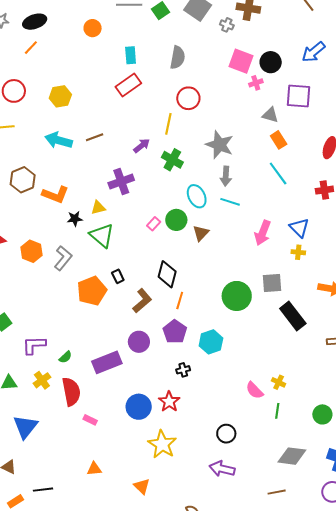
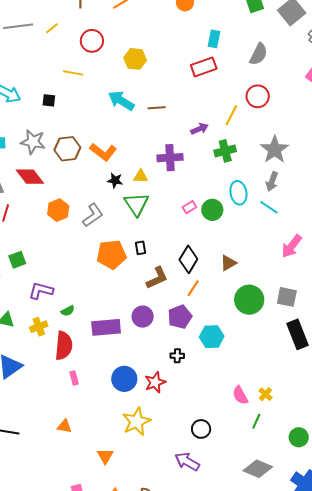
green cross: (172, 160) -> (225, 151), turned 30
brown hexagon: (23, 180) -> (67, 149), moved
brown triangle: (201, 233) -> (228, 263), moved
orange hexagon: (32, 251) -> (58, 210), moved
pink rectangle: (90, 420) -> (74, 378), turned 32

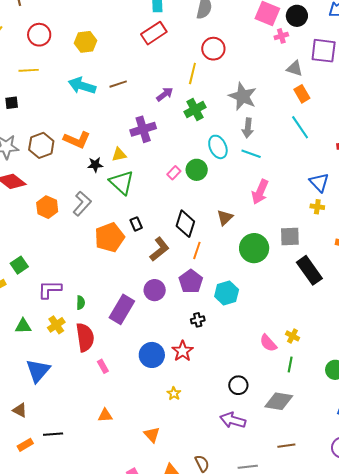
pink arrow: (292, 246) -> (260, 192), moved
green semicircle: (68, 311) -> (81, 303), turned -48
purple rectangle: (106, 327) -> (122, 309), turned -40
yellow star: (136, 422) -> (174, 393), size x0.5
gray diamond: (258, 469) -> (279, 401), moved

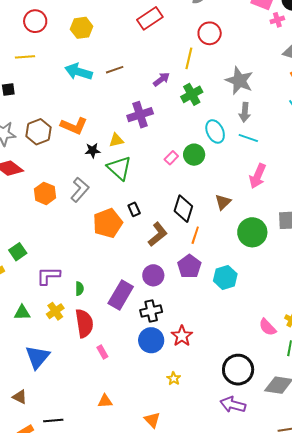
black cross: (198, 320) -> (151, 311), moved, size x1.5
black circle: (238, 385) -> (238, 370), size x1.6

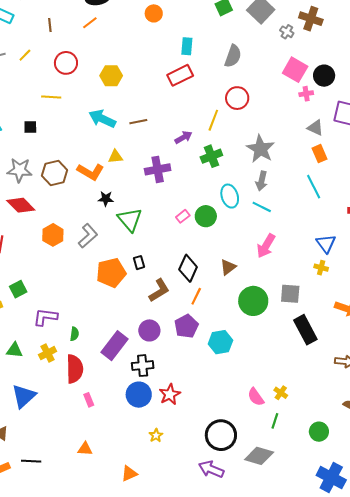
yellow triangle: (116, 140) -> (115, 157), moved
orange triangle: (152, 420) -> (129, 474), turned 42

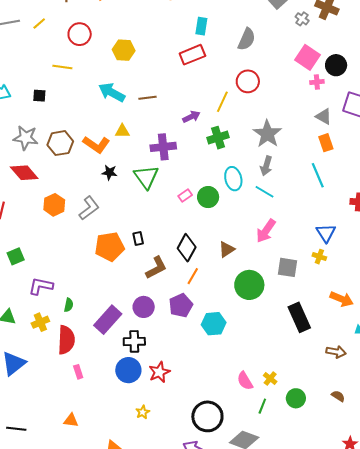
green triangle: (130, 220) -> (146, 177), moved
gray square: (290, 294) -> (288, 267), moved
green circle: (319, 432) -> (296, 398), moved

